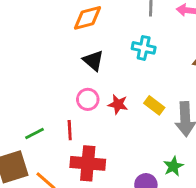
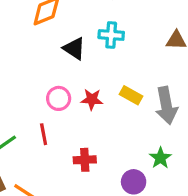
black triangle: (93, 60) -> (74, 48), moved
red cross: (88, 163) -> (85, 160), moved, size x0.6

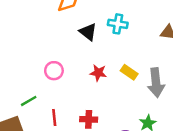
pink circle: (59, 98) -> (54, 71), moved
red line: (44, 134) -> (54, 117), moved

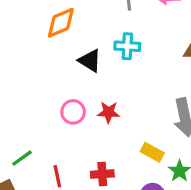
pink circle: (54, 71) -> (73, 112), moved
yellow rectangle: (129, 72) -> (152, 152), moved

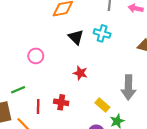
pink circle: (73, 112) -> (36, 56), moved
red cross: (102, 174) -> (61, 102), moved

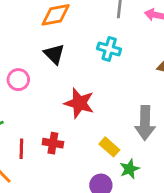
black triangle: (76, 37) -> (54, 54), moved
red star: (80, 73) -> (79, 103), size x1.5

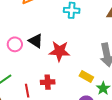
black triangle: (54, 54) -> (36, 41), moved

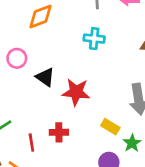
pink circle: (15, 44) -> (17, 58), moved

